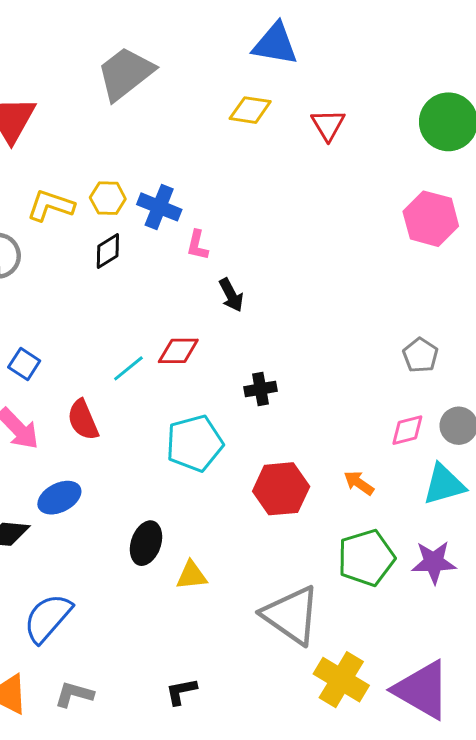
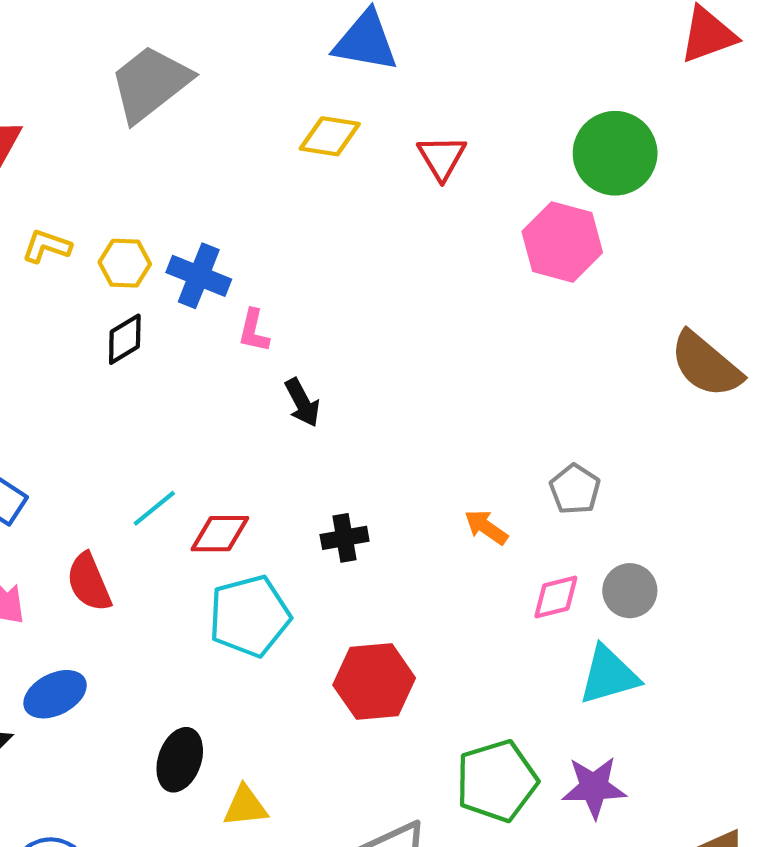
yellow L-shape: (51, 206) -> (47, 246), moved, size x0.7
pink hexagon: (431, 219) -> (562, 242), moved
red diamond: (178, 351) -> (220, 534), moved
orange arrow: (359, 483) -> (486, 527), moved

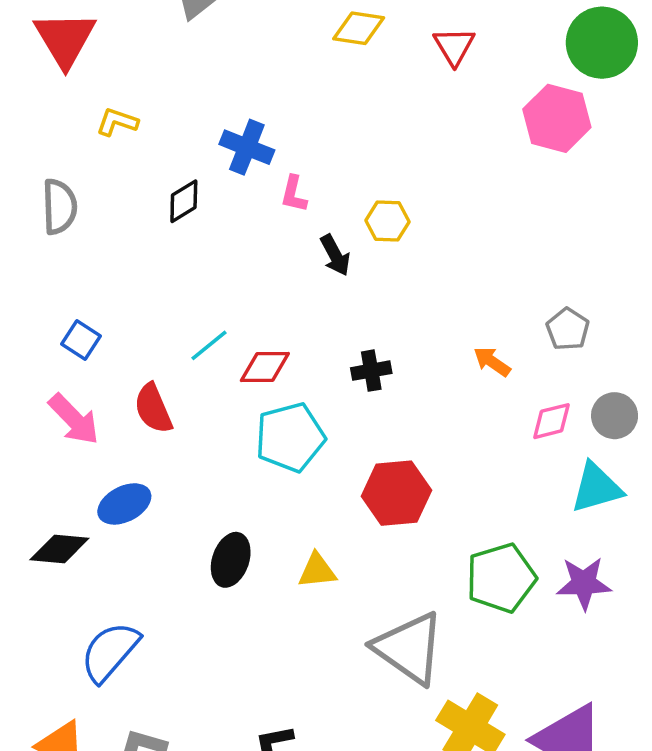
yellow hexagon: (125, 263) -> (387, 221), moved
yellow triangle: (245, 806) -> (317, 571), moved

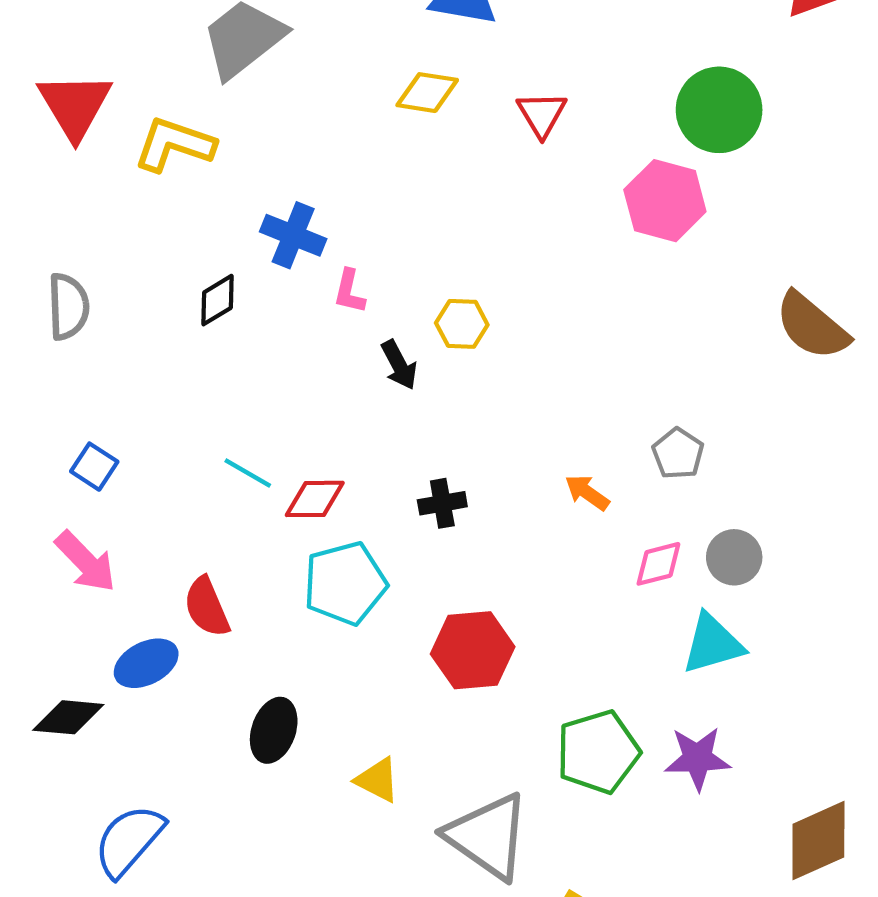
yellow L-shape: (117, 122) -> (174, 144), moved, size x1.6
cyan line: (209, 345) -> (248, 473), turned 69
red semicircle: (153, 408) -> (207, 607), moved
yellow triangle: (317, 571) -> (377, 780), moved, turned 33

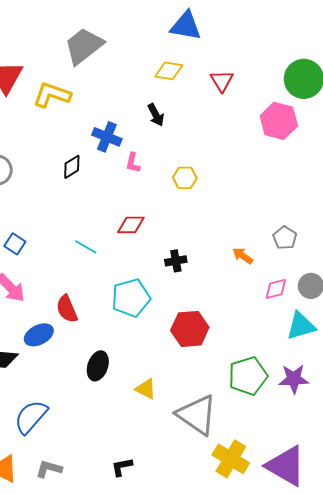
black arrow: (399, 365) -> (156, 115), moved
red diamond: (315, 499) -> (131, 225), moved

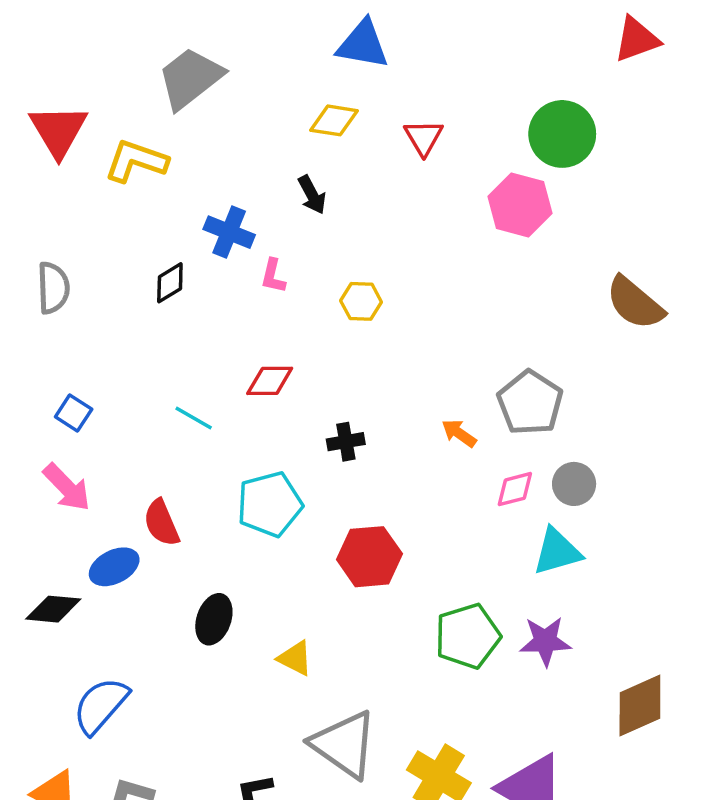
gray pentagon: (285, 238) -> (530, 403), size x1.6
gray triangle: (197, 415) -> (344, 744), moved

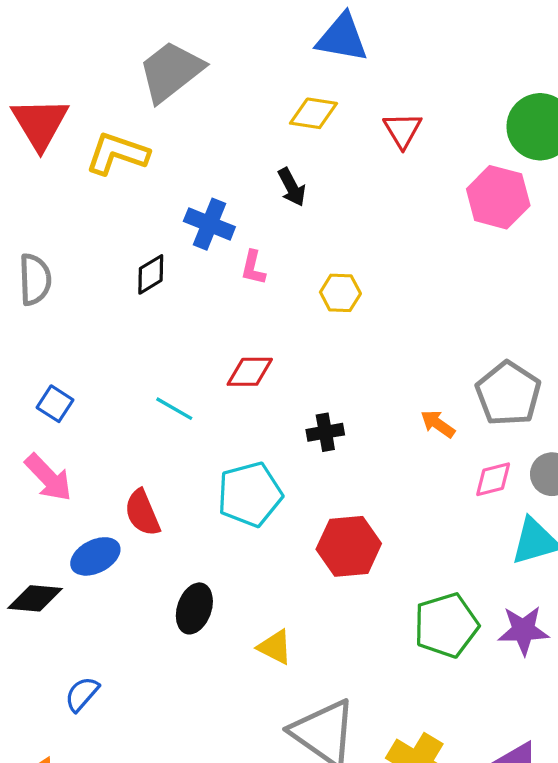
blue semicircle: (101, 705) -> (82, 694), size x0.6

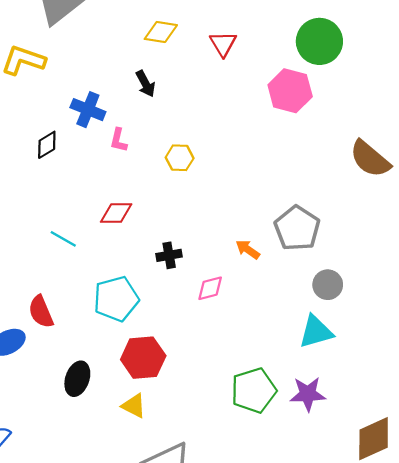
pink diamond: (493, 479) -> (210, 288), moved
red hexagon: (349, 546) -> (143, 358), moved

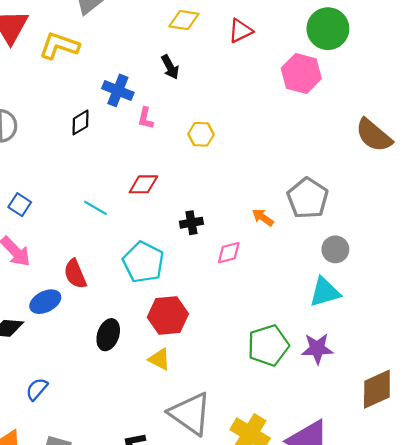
red triangle: (223, 44) -> (240, 31), turned 35
cyan pentagon: (116, 299) -> (143, 262), turned -30

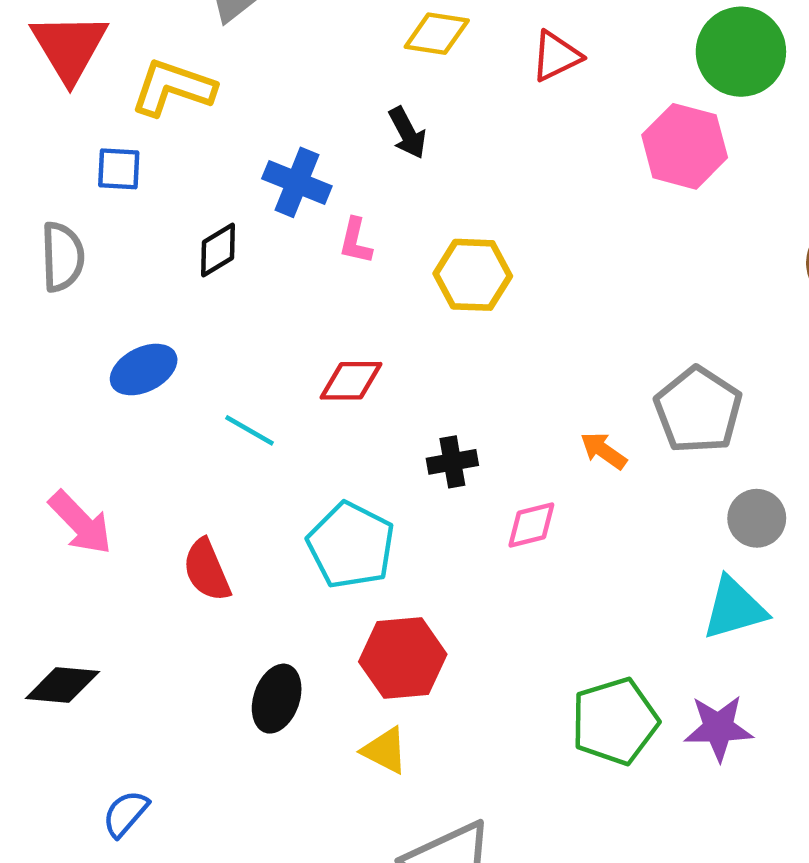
yellow hexagon: (201, 134) -> (473, 275), size x1.4
blue square: (20, 205) -> (119, 169), moved, turned -30
blue ellipse: (45, 302) -> (144, 369), moved

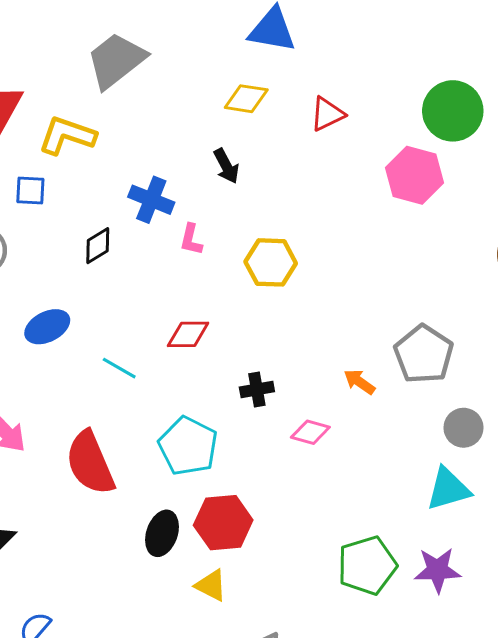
pink diamond: (531, 525) -> (310, 432), turned 30
red semicircle: (207, 570) -> (90, 463), size x1.5
black ellipse: (277, 699) -> (162, 533), moved

